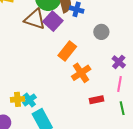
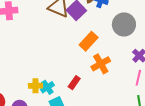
gray circle: (101, 32) -> (124, 24), size x1.5
red rectangle: (97, 100) -> (74, 83), moved, turned -48

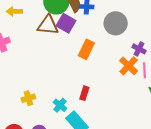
orange cross: (101, 64) -> (129, 66), moved
yellow cross: (35, 86) -> (28, 98), moved

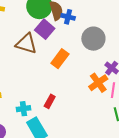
brown triangle: (48, 25) -> (26, 44), moved
cyan cross: (60, 105) -> (23, 109), turned 32

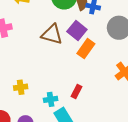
purple square: (45, 29) -> (77, 31), moved

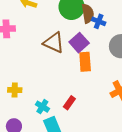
orange rectangle: (86, 49) -> (85, 62), turned -48
cyan cross: (51, 99) -> (42, 107), turned 32

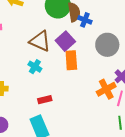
red rectangle: (69, 103) -> (45, 100), moved, turned 40
cyan cross: (42, 107) -> (35, 67), moved

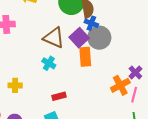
blue cross: (85, 20) -> (91, 23), moved
gray circle: (107, 45) -> (99, 38), moved

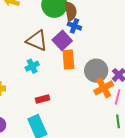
gray circle: (99, 38) -> (96, 71), moved
cyan cross: (49, 63) -> (32, 66), turned 32

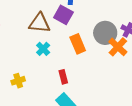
orange rectangle: (68, 59) -> (78, 44), moved
red rectangle: (42, 99) -> (63, 77), turned -72

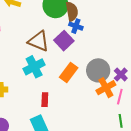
orange rectangle: (78, 44) -> (69, 72), turned 42
cyan cross: (43, 49) -> (34, 67), size x1.5

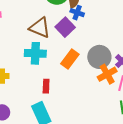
cyan cross: (34, 67) -> (35, 53), turned 30

